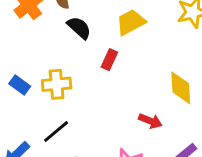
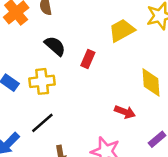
yellow trapezoid: (131, 22) -> (122, 30), moved
black semicircle: (79, 28) -> (55, 46), moved

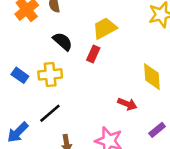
yellow trapezoid: (122, 30) -> (105, 28), moved

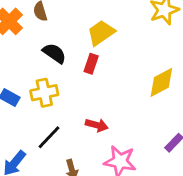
yellow diamond: (152, 77) -> (161, 82), turned 72
red arrow: (127, 104) -> (97, 125), moved

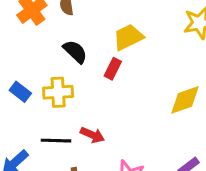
red arrow: (97, 125) -> (92, 135), moved
black line: (49, 137) -> (56, 141), turned 40

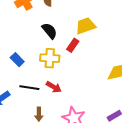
blue rectangle: (20, 92) -> (17, 60), moved
yellow cross: (58, 92) -> (50, 58), moved

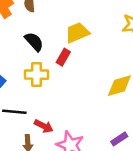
red arrow: (54, 87) -> (44, 126), moved

